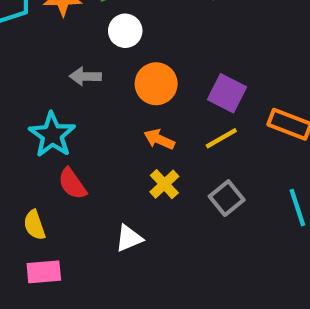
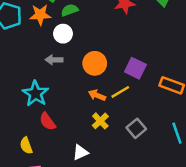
white circle: (125, 31) -> (63, 34), moved
yellow line: (221, 138) -> (120, 92), moved

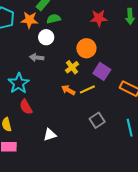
orange circle: (95, 63) -> (86, 48), moved
yellow cross: (100, 121) -> (72, 67), moved

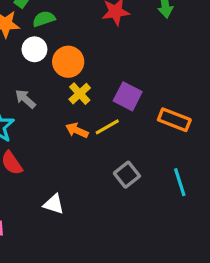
orange circle: (86, 48) -> (68, 62), moved
gray arrow: (37, 58) -> (25, 99), moved, turned 40
white triangle: (50, 135) -> (54, 204), turned 40

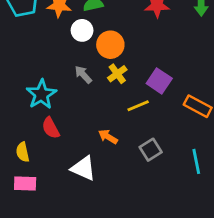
gray arrow: (25, 99) -> (83, 75), moved
orange arrow: (77, 130) -> (108, 137), moved
white triangle: (54, 204) -> (83, 168), size x1.4

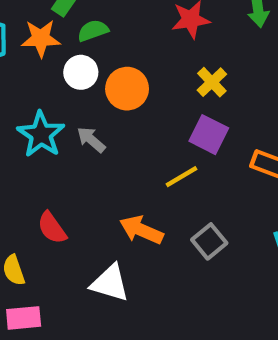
yellow cross: (117, 74) -> (212, 82), moved
cyan star: (41, 94) -> (41, 134), moved
orange arrow: (108, 137) -> (141, 230), size x1.4

